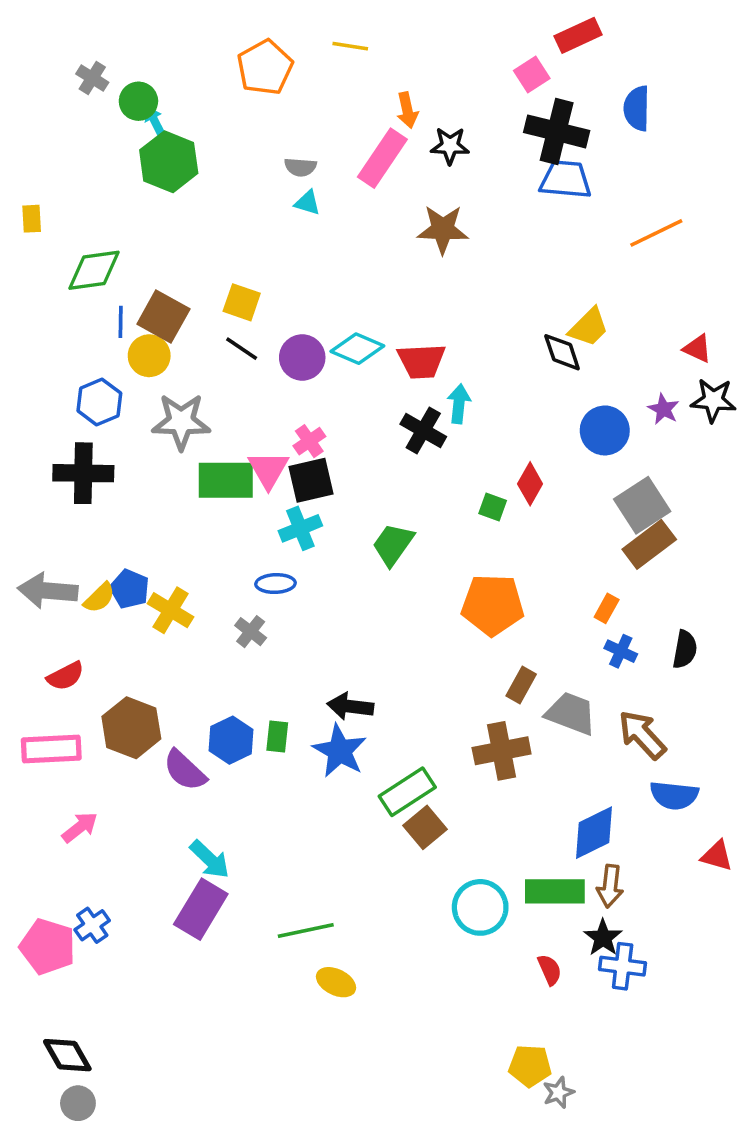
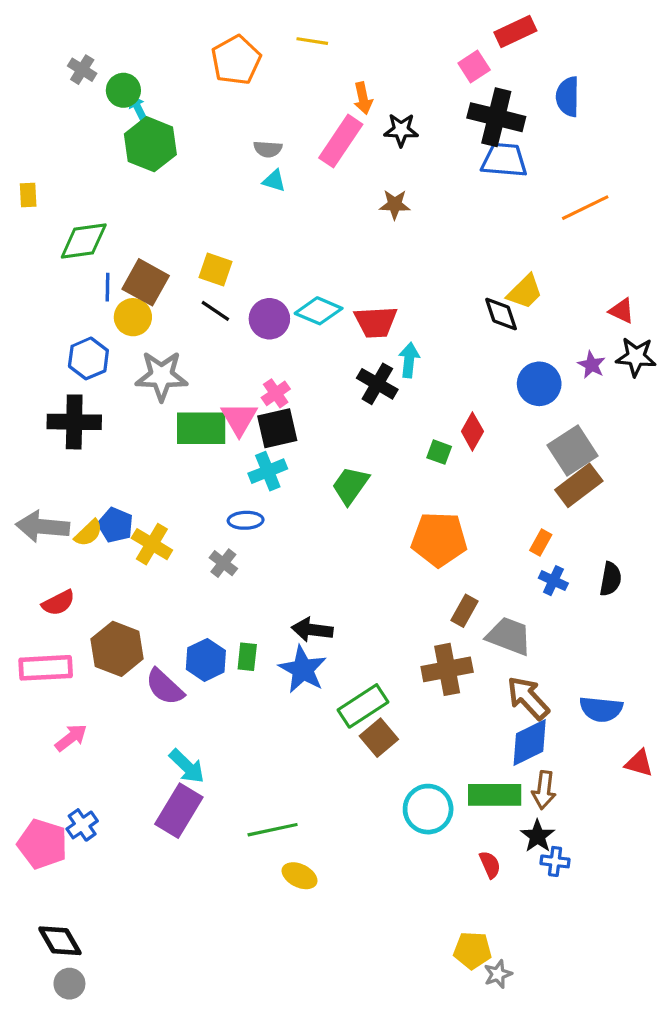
brown star: (443, 229) -> (395, 205), size x0.7
brown arrow: (642, 735) -> (528, 698), moved
blue cross: (623, 966) -> (555, 861), size x0.7

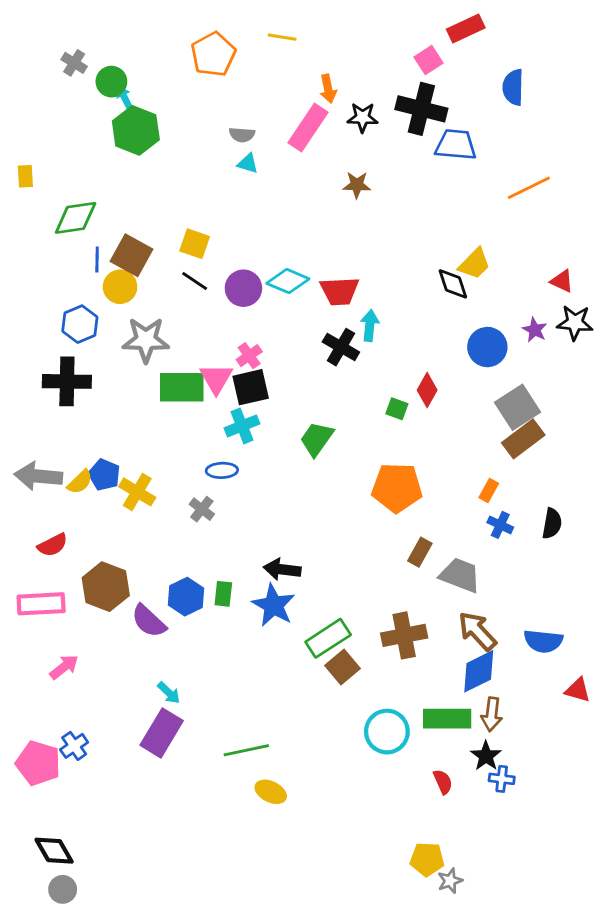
black cross: (496, 117) -> (421, 109), moved
brown cross: (447, 669) -> (404, 635), moved
cyan arrow: (187, 766) -> (169, 693), size x0.7

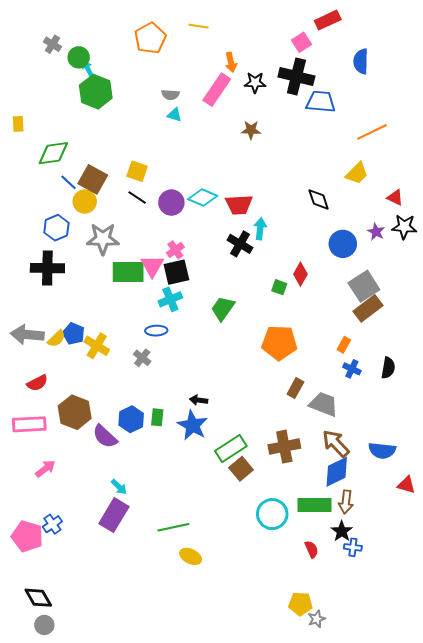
blue line: (97, 259) -> (69, 182), turned -48
yellow trapezoid: (474, 264) -> (357, 173), moved
black arrow: (282, 569) -> (199, 400), size x0.7

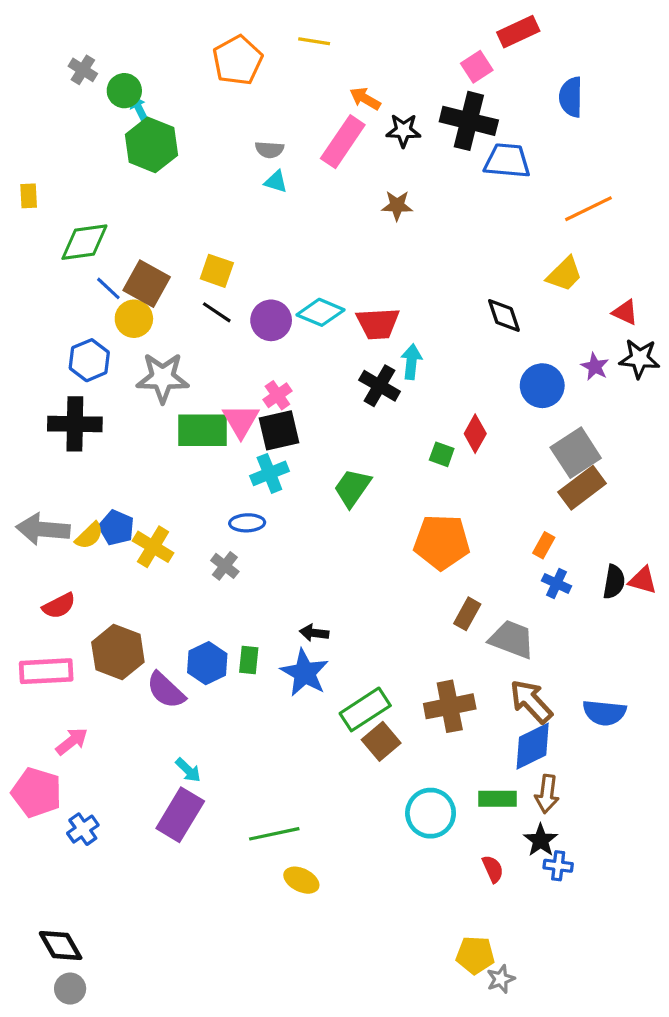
orange arrow: (231, 62) -> (365, 99), turned 132
red triangle: (406, 485) -> (643, 580), moved
green rectangle: (315, 505) -> (498, 799), size x0.7
pink pentagon: (27, 536) -> (37, 792), moved

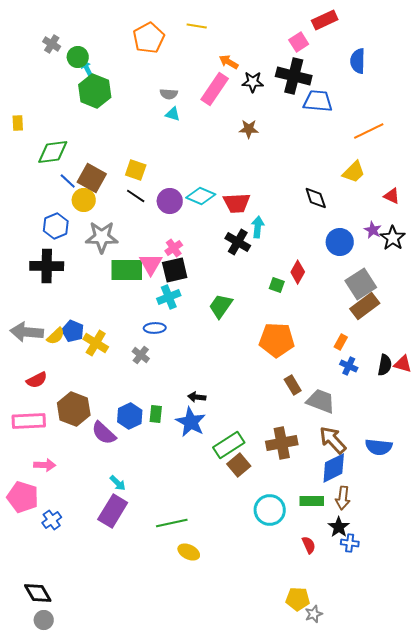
black star: (639, 359) -> (393, 238), moved, turned 30
brown rectangle: (467, 614) -> (293, 385), turned -60
pink arrow: (72, 741) -> (45, 465), turned 40

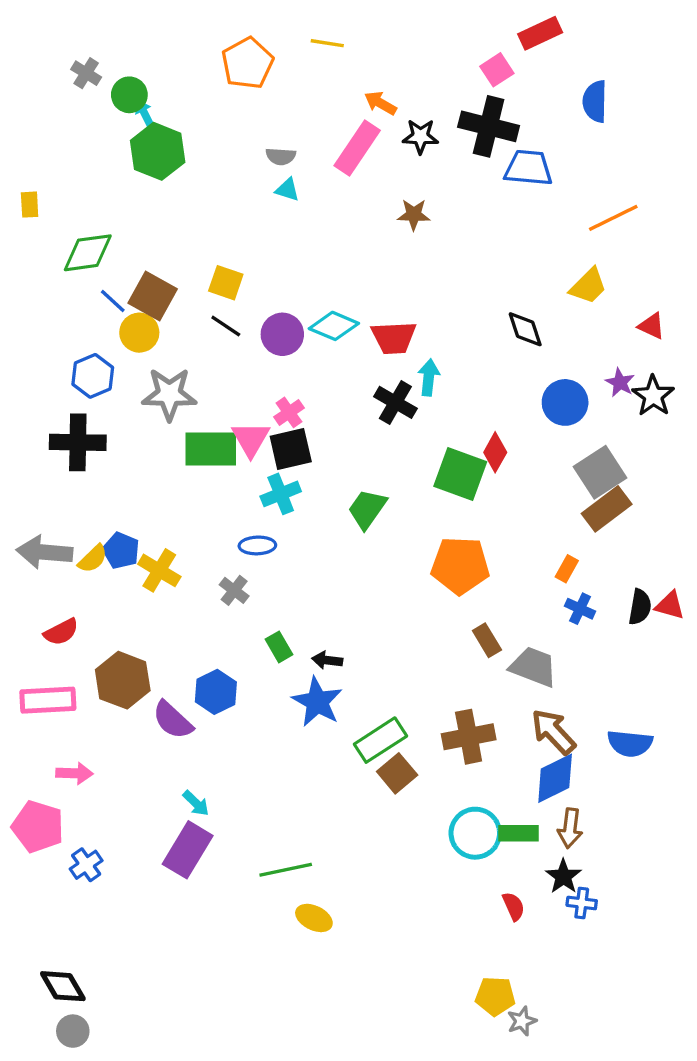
green square: (277, 285) -> (460, 474), size x2.0
green rectangle: (156, 414) -> (279, 647), moved, turned -36
cyan circle: (270, 510) -> (475, 833), moved

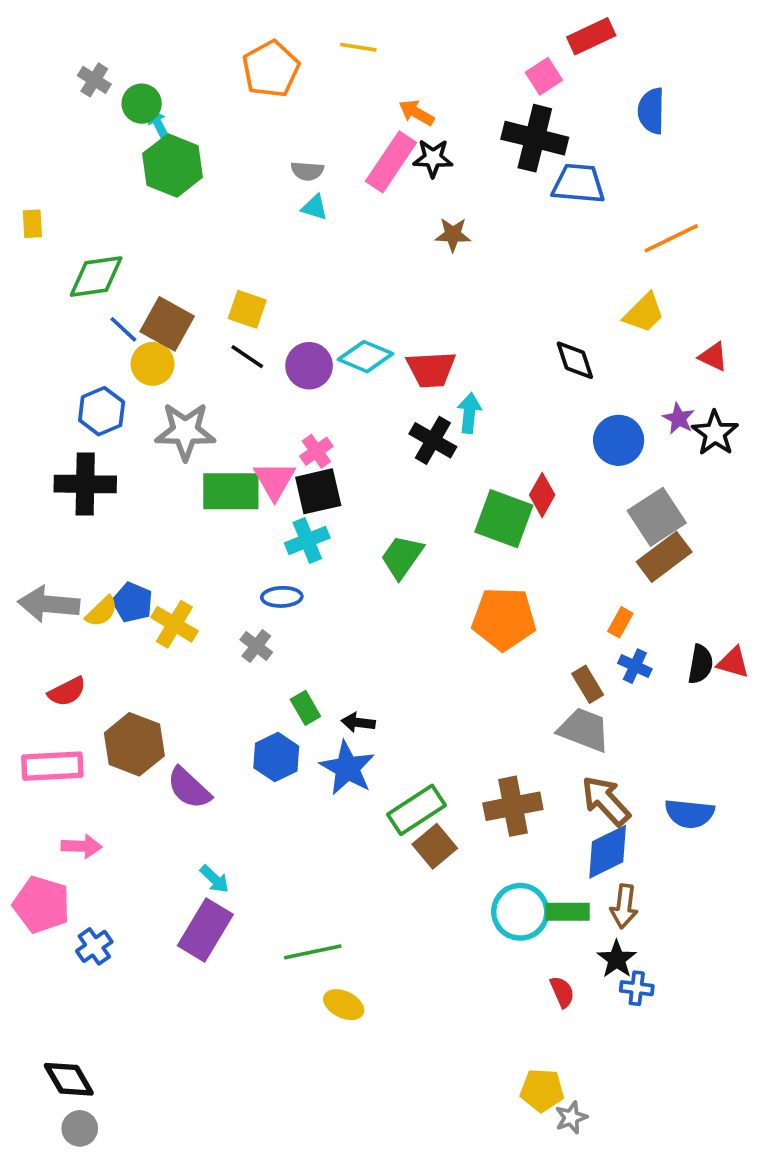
black star: (420, 136) -> (433, 158), moved
brown rectangle: (487, 640) -> (588, 684), moved
blue hexagon: (216, 692) -> (276, 757), moved

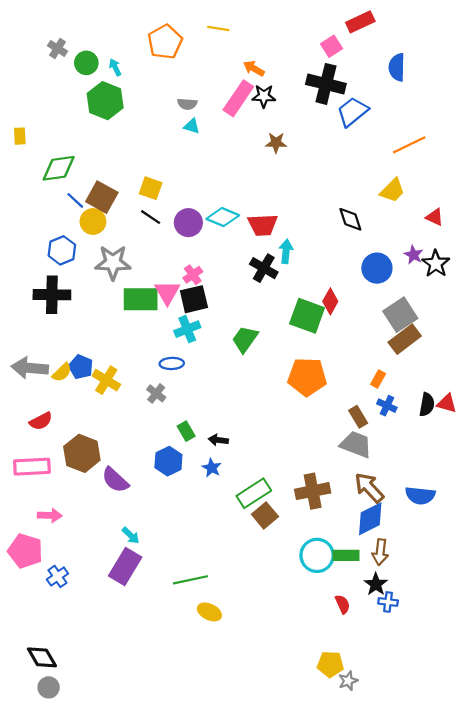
cyan arrow: (158, 124) -> (115, 67), moved
blue trapezoid: (578, 184) -> (353, 112), turned -44
blue star: (347, 768) -> (212, 468), size x0.6

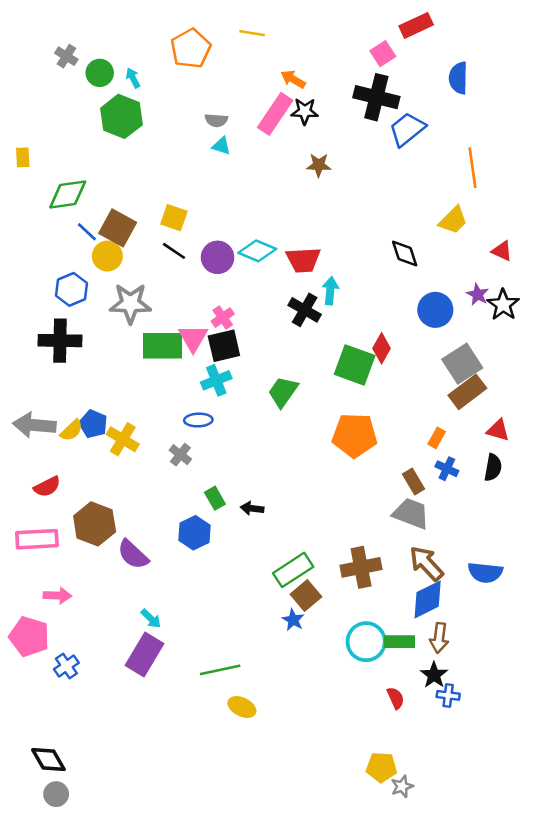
orange line: (409, 145) -> (472, 168), turned -72
red triangle: (447, 403) -> (498, 430), moved
blue star: (212, 468) -> (293, 620), moved

